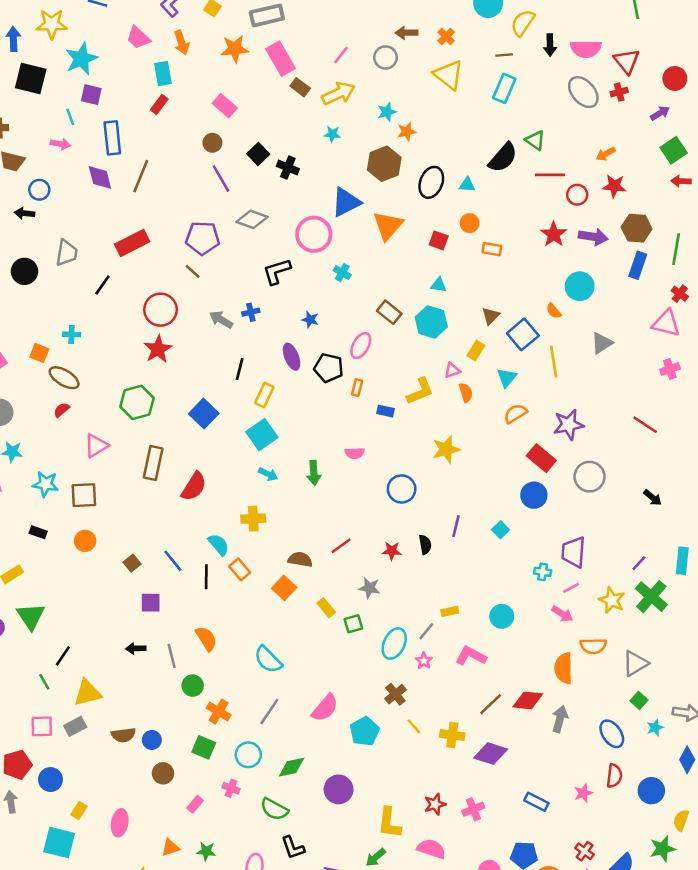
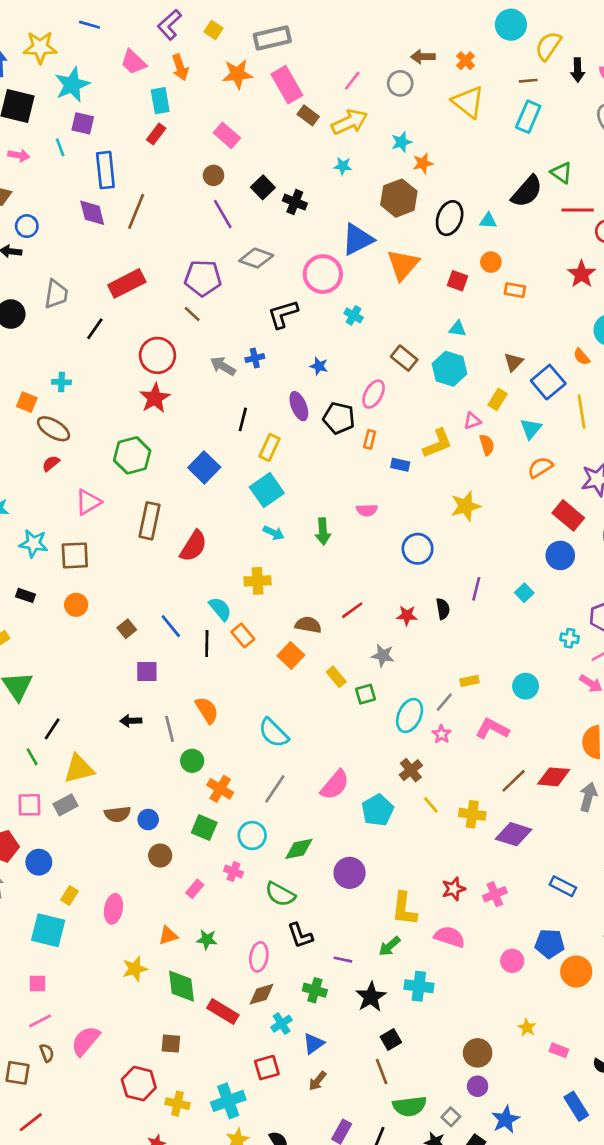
pink arrow: (60, 144) -> (19, 155), moved

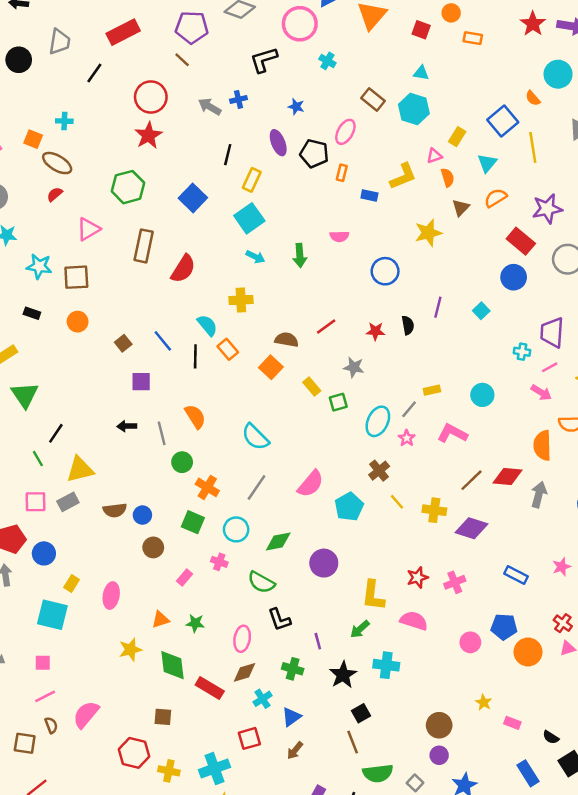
brown triangle: (514, 362) -> (461, 208), moved
purple line: (343, 960) -> (318, 641), turned 63

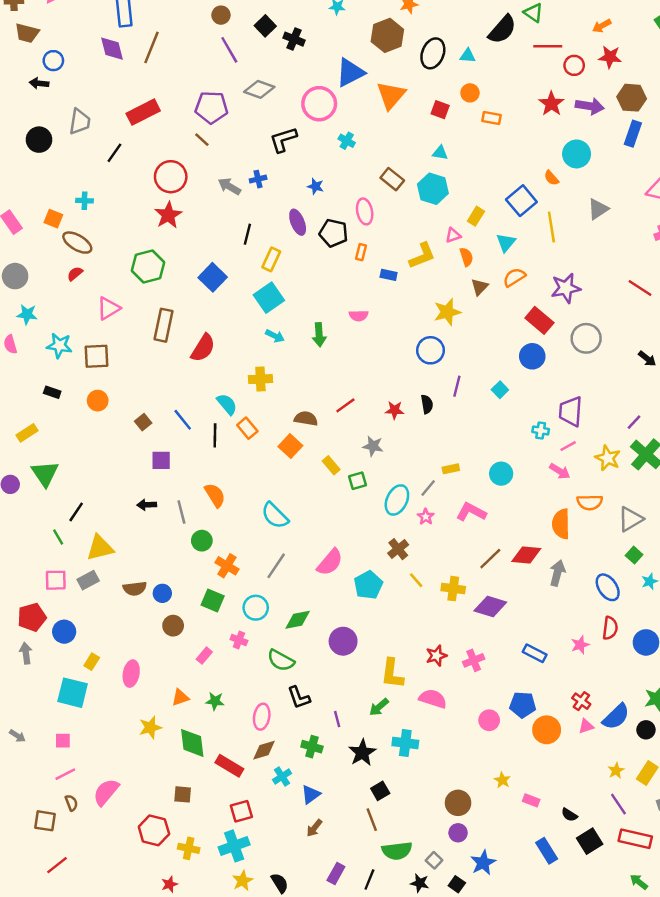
pink ellipse: (345, 132) -> (365, 211), turned -40
blue circle: (385, 271) -> (430, 350), moved
red square: (249, 738) -> (241, 811), moved

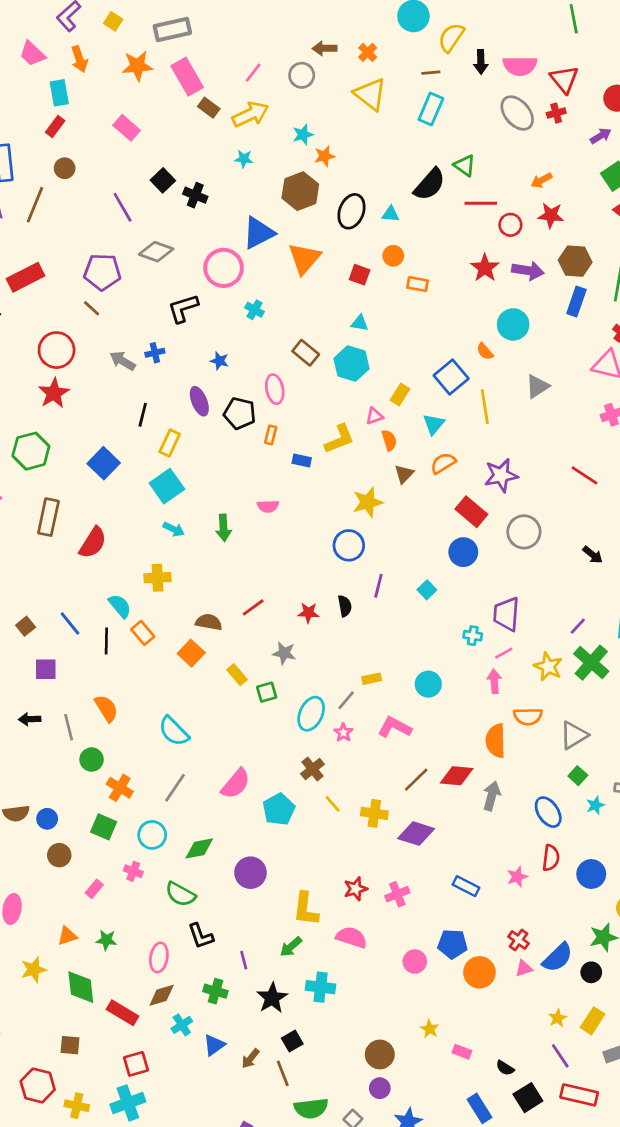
brown circle: (221, 15) -> (65, 168), moved
pink arrow: (560, 471) -> (494, 681), turned -126
brown arrow: (314, 828) -> (250, 1059), moved

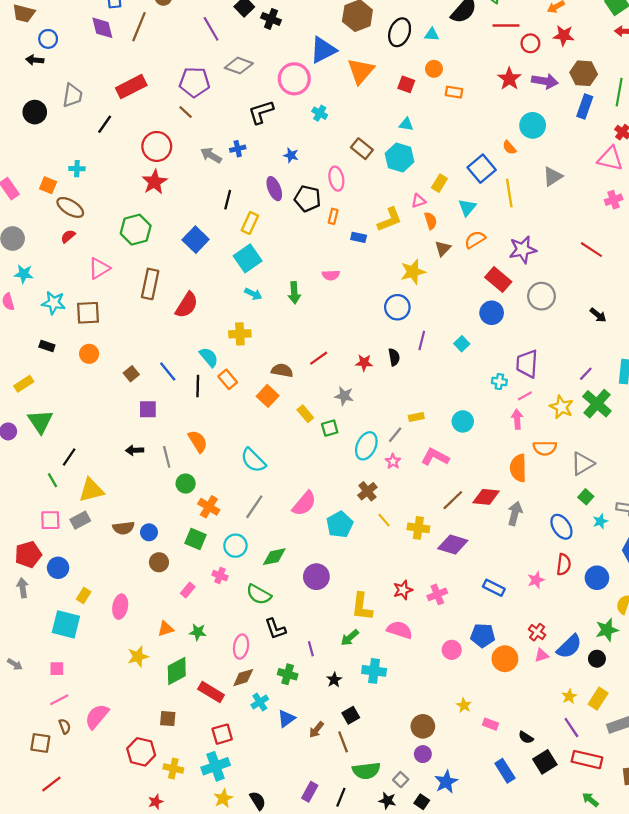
green diamond: (81, 987) -> (177, 671), turned 68
black star: (272, 998) -> (334, 680), size x0.6

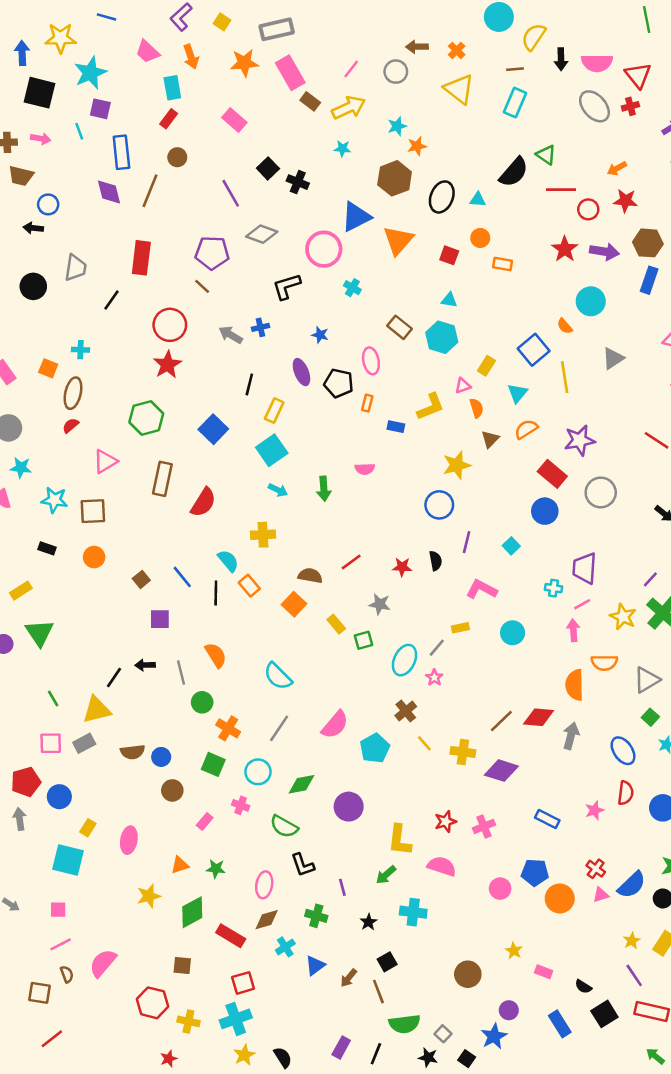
red rectangle: (131, 87) -> (141, 258), turned -56
brown ellipse: (70, 207) -> (73, 393), turned 72
black line: (69, 457) -> (114, 677), moved
pink L-shape: (435, 457) -> (481, 589), moved
purple circle: (423, 754) -> (509, 1010), moved

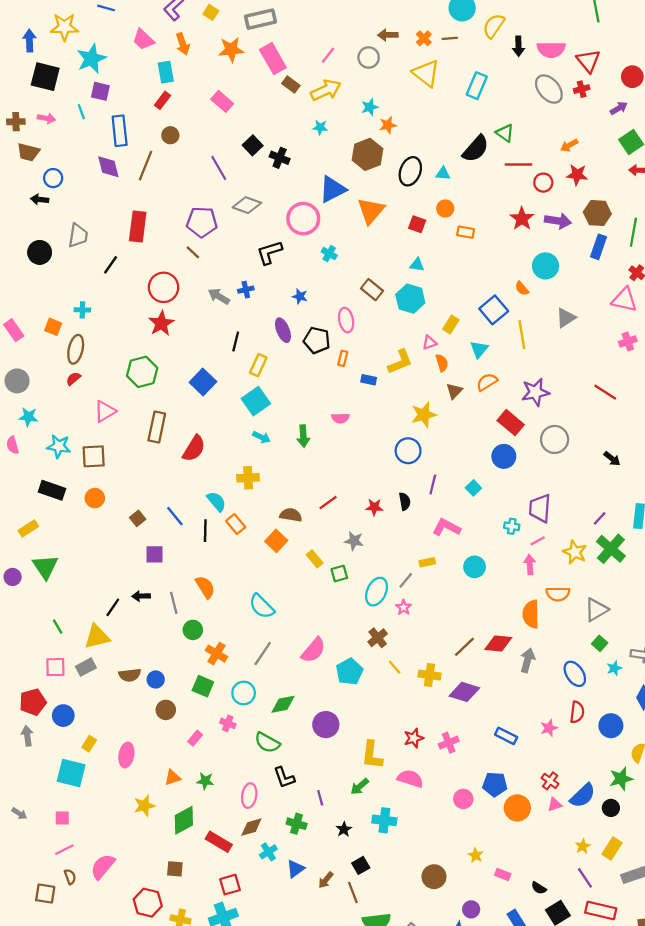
brown line: (515, 69) -> (450, 38), moved
black rectangle: (47, 548) -> (52, 490), size x1.6

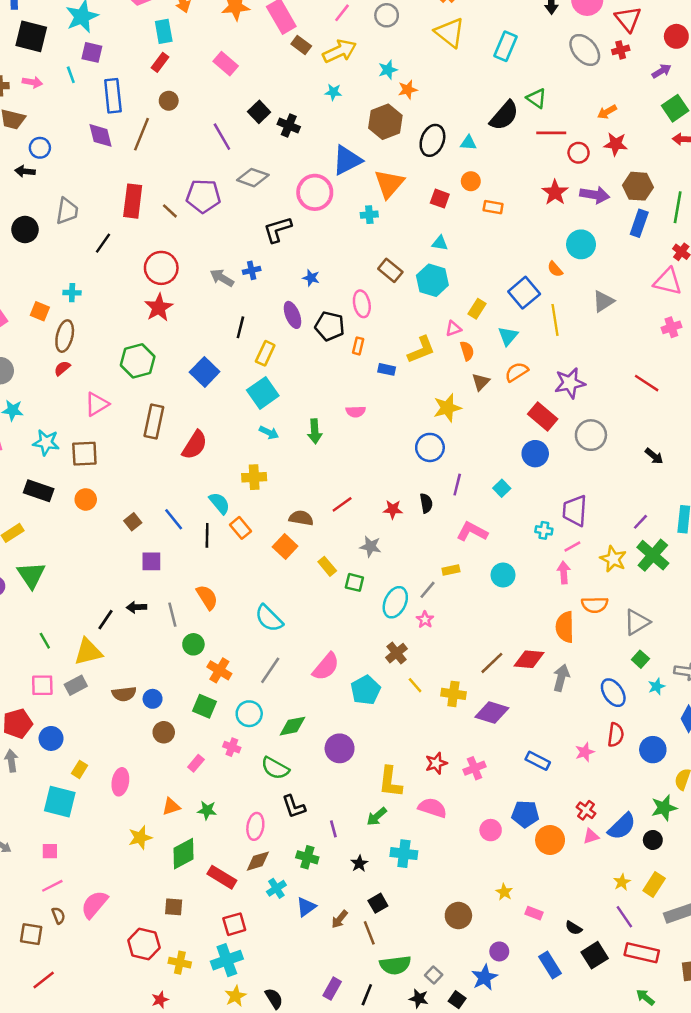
brown line: (193, 252) -> (170, 211), moved
cyan cross: (329, 254) -> (369, 215), moved, turned -35
green square: (339, 574) -> (354, 582), turned 30

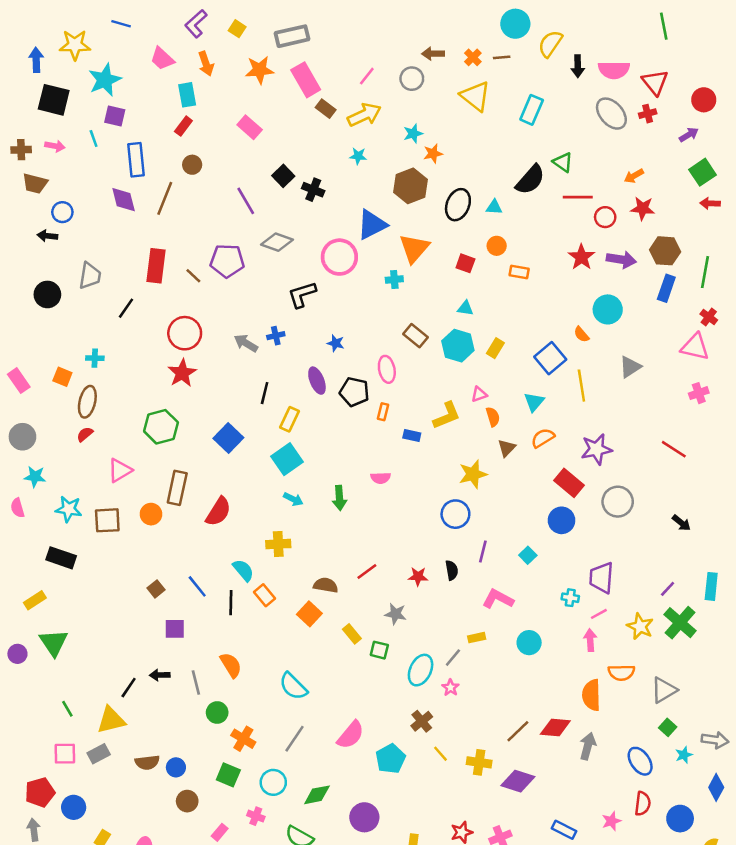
yellow rectangle: (477, 309) -> (495, 348), moved
orange circle: (86, 499) -> (151, 514), moved

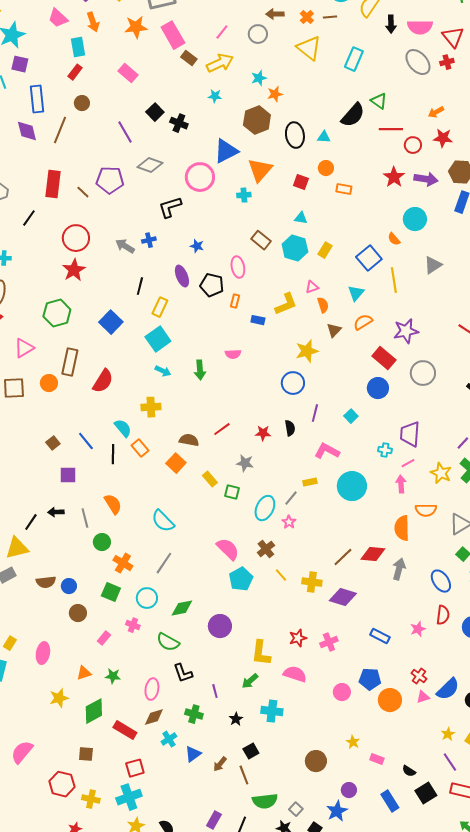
black ellipse: (458, 205) -> (295, 135), turned -30
cyan circle: (529, 643) -> (352, 486), size x1.5
pink semicircle: (351, 735) -> (228, 549), moved, turned -85

